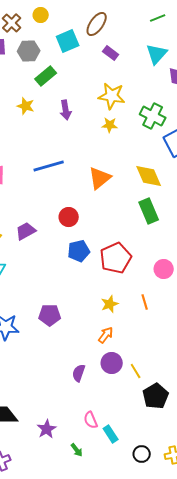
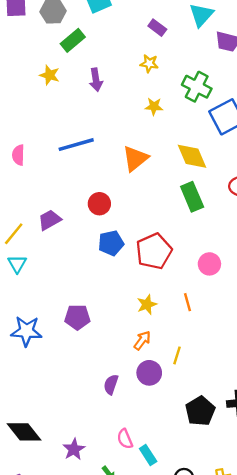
purple rectangle: (111, 53) -> (157, 28), moved
yellow star: (112, 96) -> (149, 64), size x0.6
yellow star: (110, 125) -> (154, 106), moved
yellow line: (136, 371) -> (177, 355), moved, turned 49

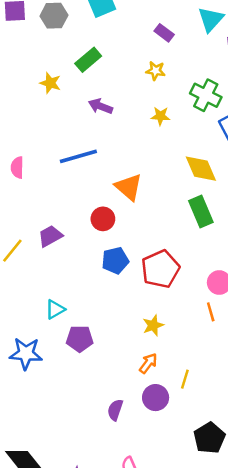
green rectangle: (73, 40) -> (88, 60), moved
purple arrow: (96, 80) -> (100, 106), moved, turned 120
orange triangle: (135, 159) -> (129, 187), moved, turned -40
cyan triangle: (17, 264) -> (55, 309), moved, turned 30
orange line: (187, 302) -> (211, 312), moved

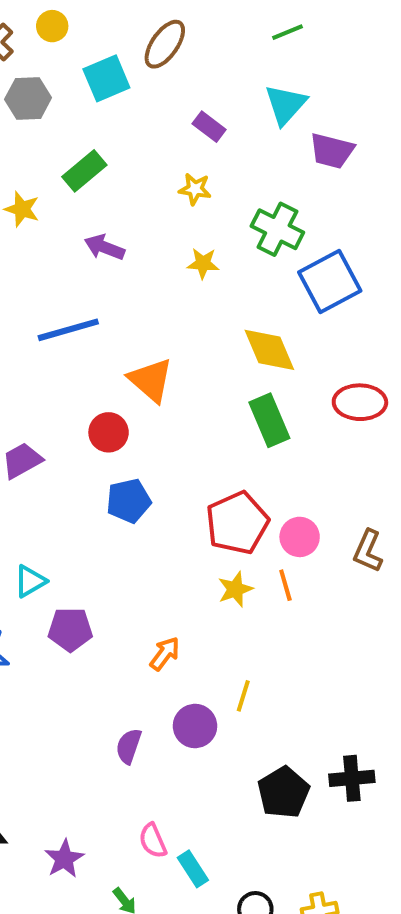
red pentagon: (160, 269) -> (237, 523), moved
yellow star: (153, 325) -> (235, 589), moved
orange arrow: (148, 363) -> (165, 654), moved

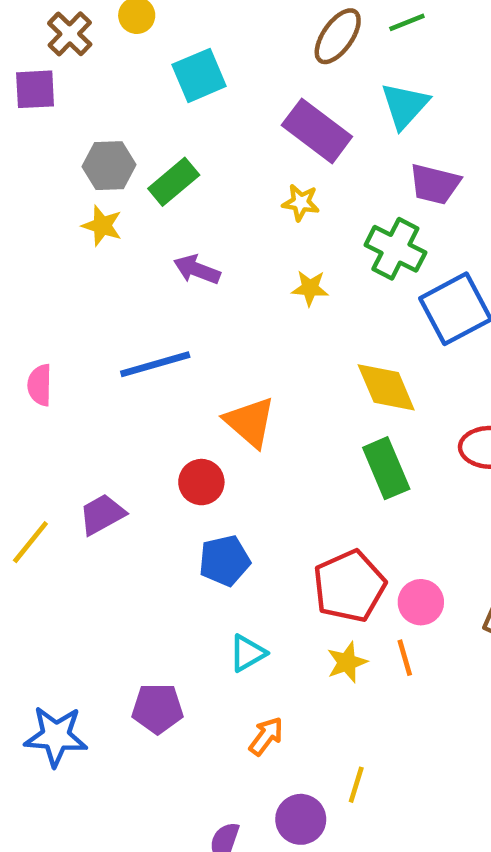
brown ellipse: (165, 44) -> (338, 36), moved
gray hexagon: (28, 98) -> (109, 166), moved
purple rectangle: (209, 127) -> (317, 131), size x1.8
purple trapezoid: (332, 151) -> (435, 184), moved
cyan triangle: (30, 581) -> (248, 653), moved

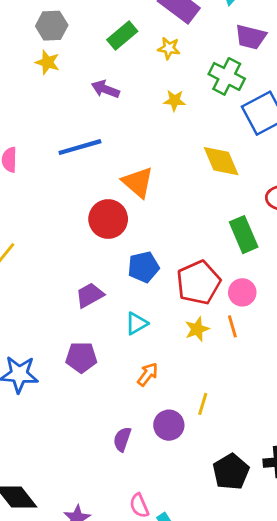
green rectangle: (174, 182) -> (122, 36), moved
green rectangle: (386, 468) -> (244, 235), moved
red circle: (201, 482) -> (108, 219), size x1.4
purple trapezoid: (102, 514) -> (90, 295), moved
blue pentagon: (225, 561) -> (143, 267), moved

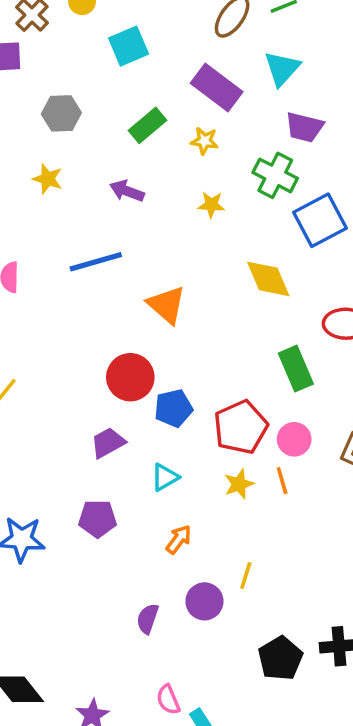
yellow star: (47, 62) -> (48, 179), moved
red circle: (108, 219) -> (130, 377), moved

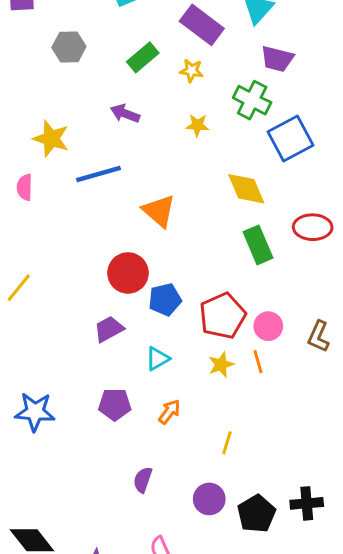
yellow star: (48, 179) -> (51, 139), moved, size x1.4
green rectangle: (296, 369) -> (258, 245), moved
purple pentagon: (98, 519) -> (115, 404), moved
purple circle: (204, 601) -> (209, 499), moved

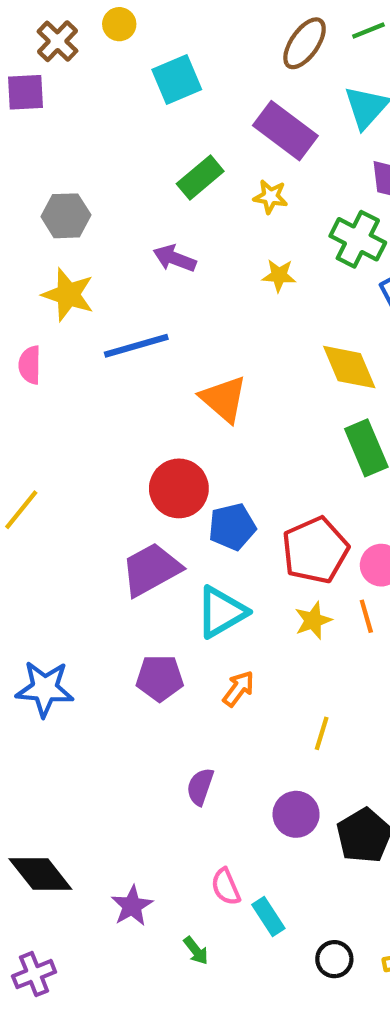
gray hexagon: (69, 47) -> (66, 216), moved
purple trapezoid: (109, 329) -> (151, 569), size x1.4
cyan triangle: (158, 359) -> (221, 612), size x1.5

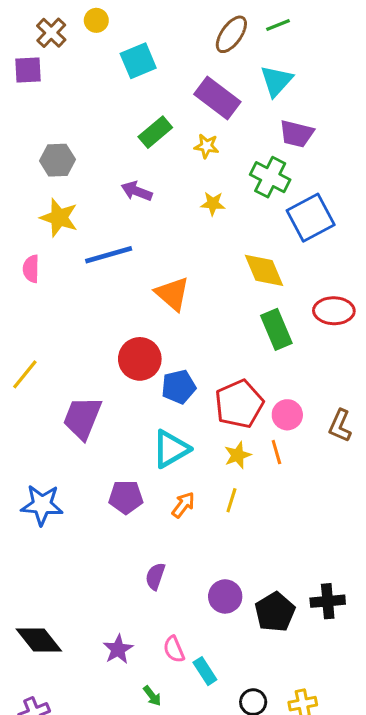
purple trapezoid: (151, 569) -> (82, 418), moved, turned -39
yellow line: (322, 733) -> (231, 500), moved
purple star: (132, 906) -> (118, 649), moved

